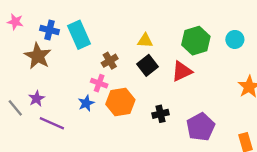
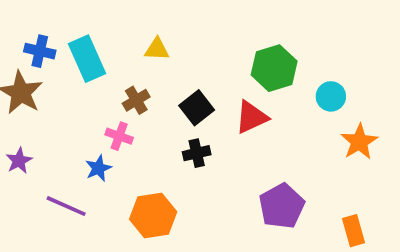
cyan circle: (235, 39) -> (331, 96), moved
yellow triangle: (145, 41) -> (157, 49), moved
orange hexagon: (120, 102) -> (153, 216), moved
black cross: (160, 114) -> (197, 153), moved
purple line: (52, 123) -> (66, 206), moved

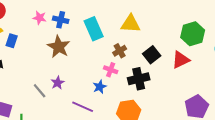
yellow triangle: (157, 49) -> (131, 24), size x1.5
blue cross: (40, 51) -> (61, 20), moved
black cross: (197, 153) -> (139, 79), moved, size x1.5

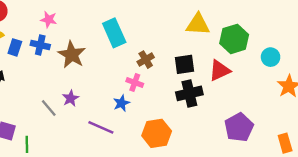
blue cross: (61, 20) -> (40, 45), moved
yellow triangle: (131, 24) -> (198, 24), moved
black square: (152, 55) -> (184, 64), turned 30
black cross: (139, 79) -> (189, 93), moved

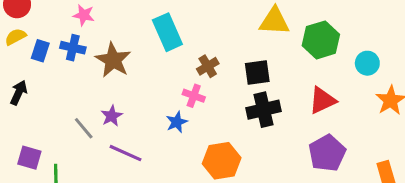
red triangle: (220, 70) -> (322, 100), moved
purple line: (101, 127) -> (126, 153), moved

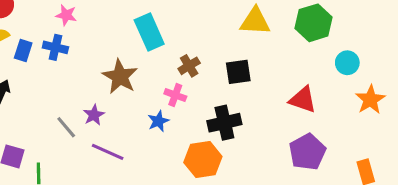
green hexagon: (321, 40) -> (314, 23), moved
brown star: (113, 60) -> (120, 77), moved
red triangle: (322, 100) -> (303, 100), turned 44
black cross: (263, 110) -> (224, 123), moved

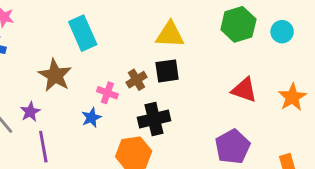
yellow triangle: (255, 21) -> (170, 35), moved
cyan circle: (347, 63) -> (282, 32), moved
brown cross: (189, 66) -> (137, 80), moved
red triangle: (303, 100) -> (244, 90), moved
purple line: (108, 152) -> (43, 147), turned 56

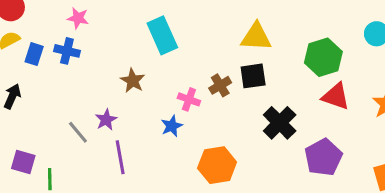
green hexagon: (238, 24) -> (323, 57), moved
brown star: (55, 75) -> (133, 81), size x0.7
black cross: (154, 119) -> (280, 123), moved, turned -32

